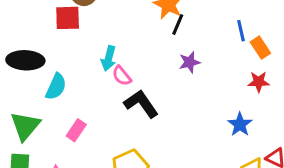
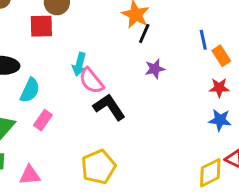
pink semicircle: (122, 76) -> (91, 81), size x1.4
blue star: (240, 124) -> (220, 120), moved, turned -30
pink rectangle: (76, 130) -> (43, 120), moved

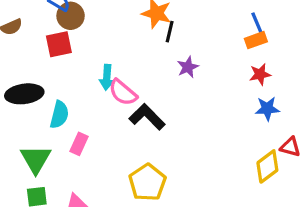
blue line: (203, 40) -> (257, 23), moved
orange rectangle: (221, 56) -> (256, 40), turned -66

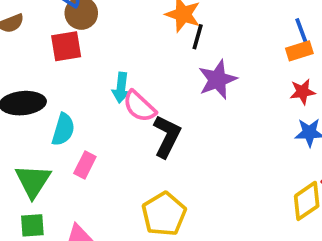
purple star: (188, 67) -> (217, 80), size x1.5
black L-shape: (147, 117) -> (167, 136), turned 69

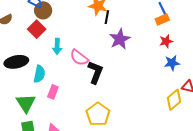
red square: (66, 46) -> (37, 29), turned -30
cyan arrow: (121, 88) -> (57, 46), moved

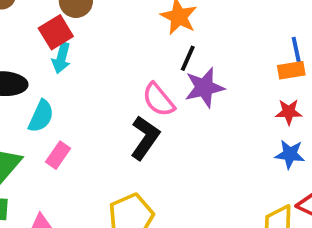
black line: (107, 17) -> (188, 58), moved
cyan arrow: (57, 46) -> (61, 58), moved
pink semicircle: (79, 58) -> (158, 100), moved

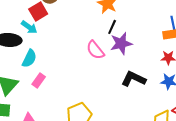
cyan arrow: (61, 58) -> (29, 27), moved, turned -70
black L-shape: (145, 138) -> (134, 79), moved, turned -100

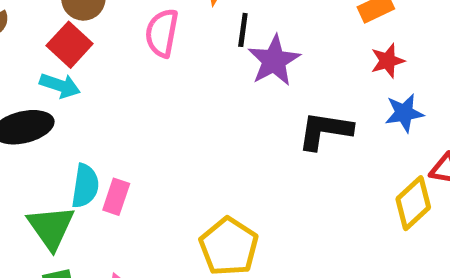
pink semicircle: (95, 50) -> (162, 33), moved, turned 66
cyan semicircle: (29, 58) -> (85, 186), moved

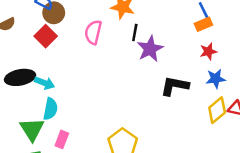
cyan arrow: (60, 85) -> (44, 83), moved
pink rectangle: (116, 197) -> (62, 139), moved
yellow diamond: (413, 203) -> (217, 110), moved

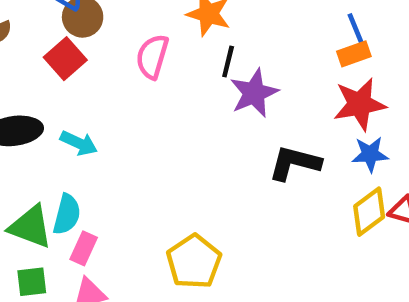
red star: (208, 52) -> (360, 104), size x1.6
cyan arrow: (44, 83) -> (79, 143), moved
cyan semicircle: (50, 109) -> (67, 214), moved
green triangle: (32, 129) -> (30, 227), turned -40

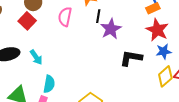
red star: (360, 104) -> (157, 30), turned -30
cyan arrow: (79, 143) -> (36, 57), turned 35
cyan semicircle: (67, 214) -> (49, 84), moved

